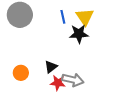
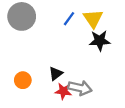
blue line: (63, 17) -> (69, 19), turned 48
black star: (79, 34) -> (100, 41), moved

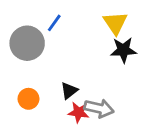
gray circle: (22, 16) -> (27, 43), moved
blue line: (69, 19) -> (54, 23), moved

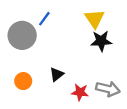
gray arrow: (99, 108) -> (108, 89), moved
red star: (79, 112) -> (80, 92), moved

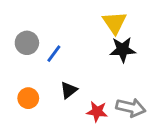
blue line: (44, 19) -> (54, 54), moved
gray circle: (22, 35) -> (27, 43), size x0.7

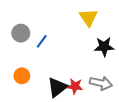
black star: (123, 50) -> (104, 47), moved
black triangle: (69, 90) -> (57, 87), moved, size x1.5

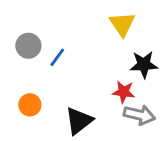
red star: (75, 86) -> (124, 92), moved

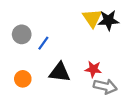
black star: (144, 64) -> (108, 20), moved
black triangle: (79, 121) -> (60, 72), moved, turned 45

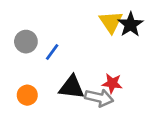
black star: (108, 20) -> (130, 25), turned -30
gray arrow: (105, 86) -> (99, 98), moved

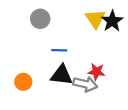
gray circle: (26, 42) -> (40, 19), moved
blue line: (52, 52) -> (59, 50), moved, turned 56

